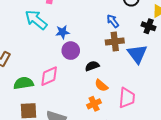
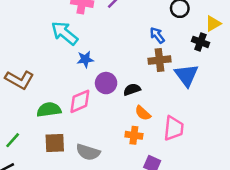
blue star: (63, 32) -> (85, 59), moved
purple circle: (71, 51) -> (106, 83), moved
orange cross: (94, 104) -> (134, 135), turned 32

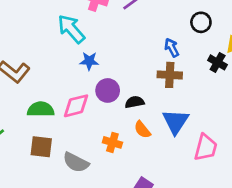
blue triangle: (187, 75) -> (176, 122), moved
pink trapezoid: (174, 128) -> (206, 148), moved
orange cross: (134, 135) -> (112, 142), moved

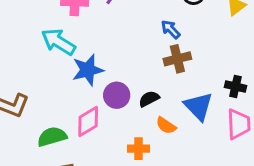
blue star: (89, 61) -> (88, 70), size x1.5
black cross: (218, 62) -> (235, 86), moved

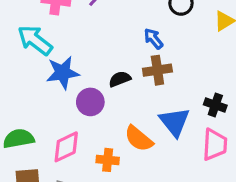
black semicircle: (149, 99) -> (120, 79), moved
pink diamond: (88, 122) -> (66, 147), moved
orange semicircle: (166, 125) -> (139, 139), size x1.4

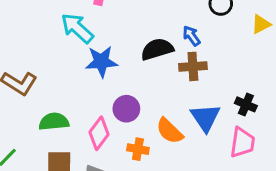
black semicircle: (120, 79) -> (157, 49), moved, size x1.5
purple circle: (90, 102) -> (126, 109), moved
pink diamond: (66, 147) -> (99, 133), turned -32

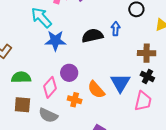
blue arrow: (191, 36) -> (116, 29), turned 32
brown cross: (193, 66) -> (147, 53), moved

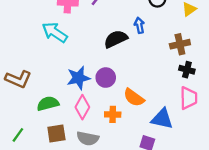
blue star: (55, 41) -> (78, 78), moved
purple circle: (69, 73) -> (106, 78), moved
blue triangle: (120, 83) -> (162, 119), moved, turned -35

